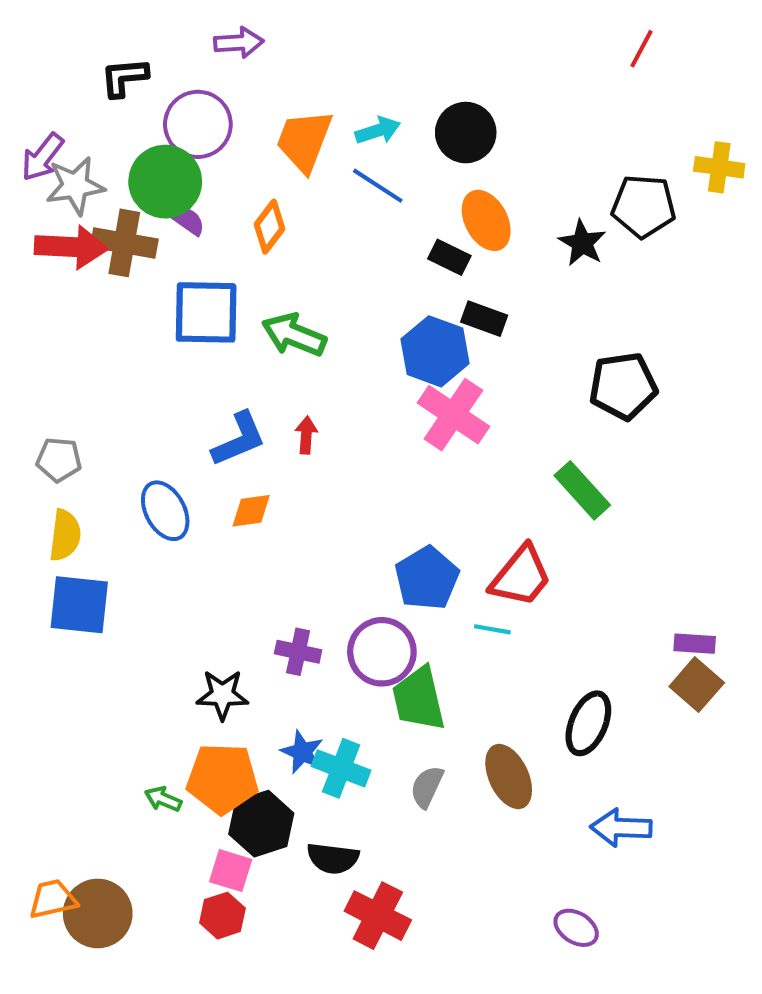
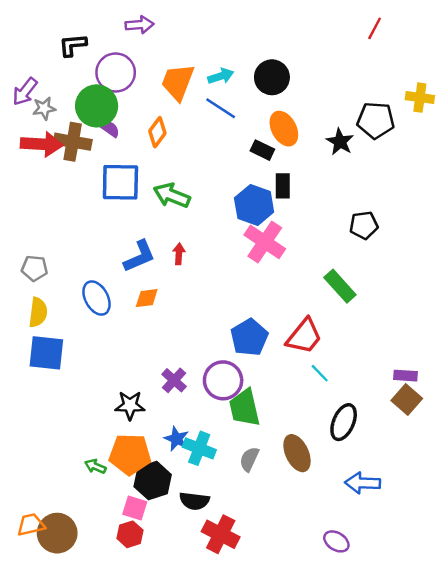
gray star: (75, 186) -> (44, 108), size x0.7
black rectangle: (484, 319) -> (283, 186), turned 70
black pentagon: (623, 386) -> (364, 225), size x0.7
cyan line: (492, 629) -> (320, 373), moved, turned 36
purple cross: (298, 652) -> (174, 380), turned 30

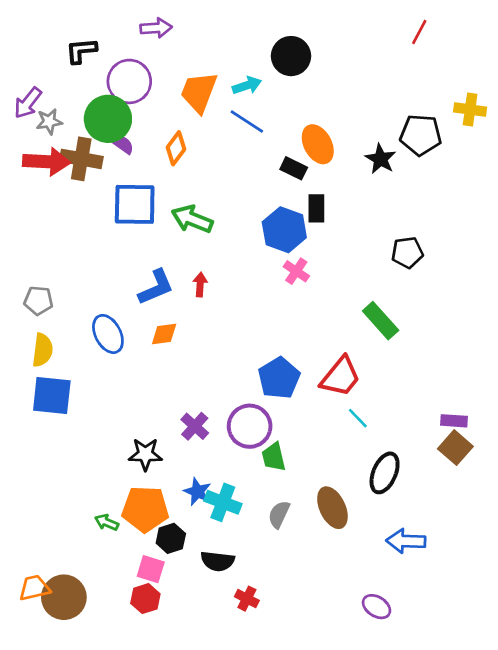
black circle: (272, 77) -> (291, 56), moved
pink cross: (265, 242) -> (296, 271), size x0.6
green trapezoid: (245, 408) -> (274, 457), size x0.7
black hexagon: (153, 481) -> (171, 538), size x0.7
red cross: (221, 534) -> (247, 599), size x0.6

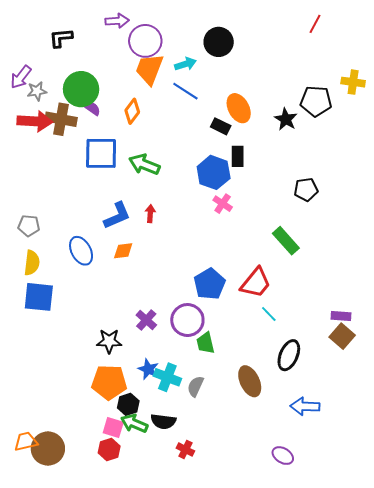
purple circle: (129, 81) -> (145, 41), moved
gray semicircle: (279, 514) -> (195, 386), moved
green arrow: (107, 522) -> (134, 423), moved, size x1.5

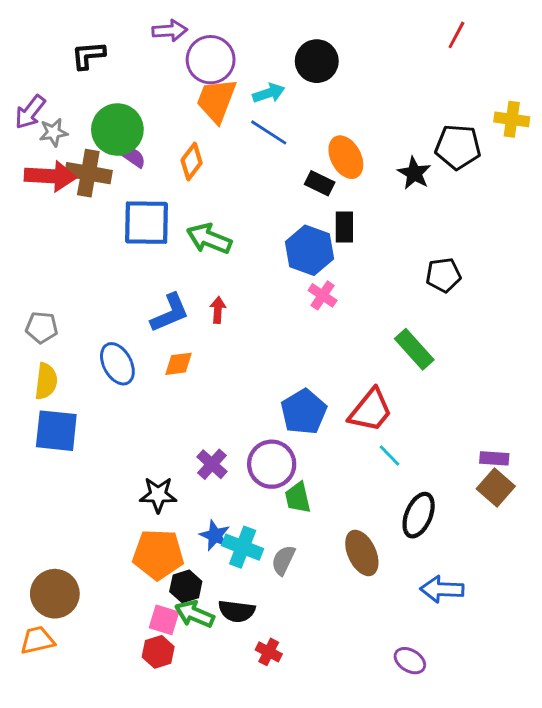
brown circle: (48, 449) -> (55, 594), moved

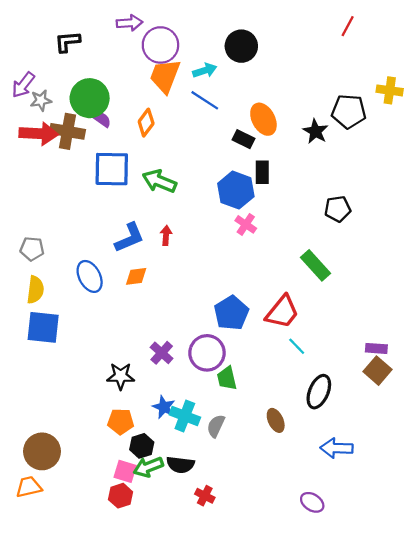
brown ellipse: (362, 553) -> (276, 420), size x0.7
orange pentagon: (158, 554) -> (121, 422), size x0.7
green arrow: (195, 614) -> (148, 467), turned -44

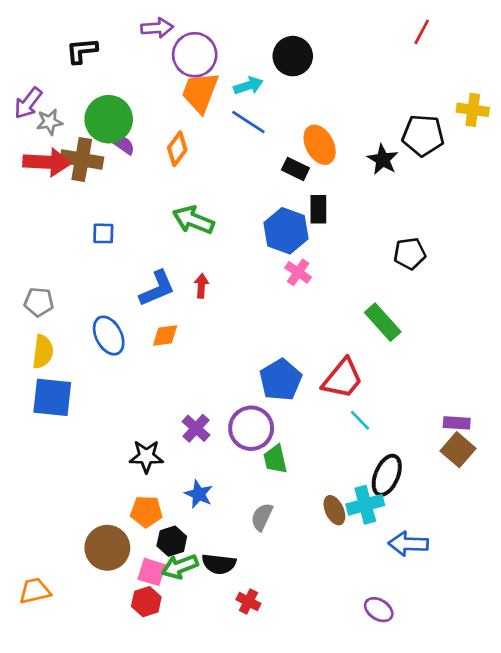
blue square: (112, 169) -> (103, 233), moved, size x0.5
cyan cross: (185, 416) -> (365, 505), moved, turned -36
brown circle: (42, 451) -> (107, 548), moved

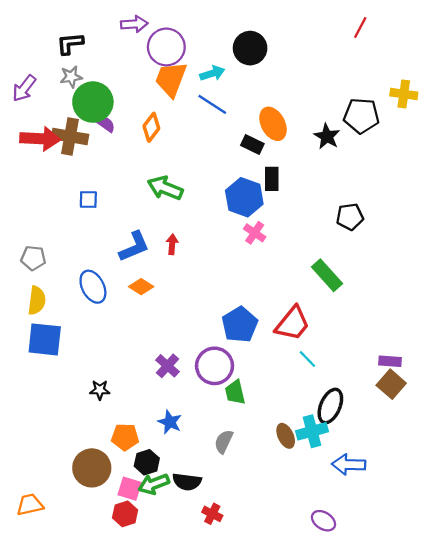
gray star: (50, 122) -> (71, 77), moved
orange diamond: (165, 336) -> (141, 287), turned 40
black star: (146, 456) -> (100, 390), moved, size x0.7

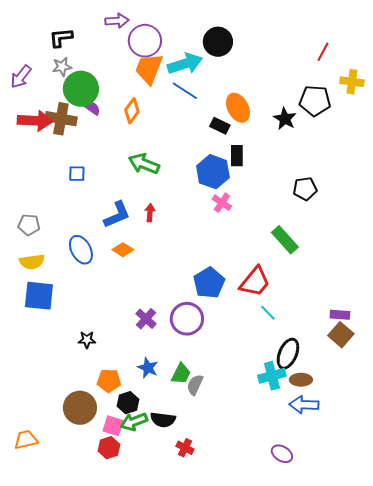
red line: (360, 27) -> (323, 52), moved
cyan arrow: (212, 73) -> (185, 64), size x1.6
yellow semicircle: (37, 300) -> (32, 262), turned 75
green trapezoid: (235, 392) -> (181, 374), moved, turned -140
brown ellipse: (286, 436) -> (301, 380), moved, turned -65

